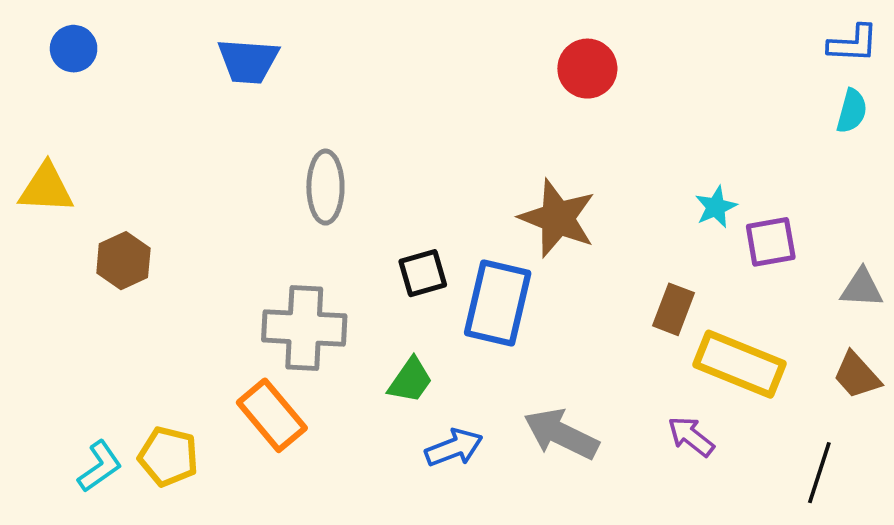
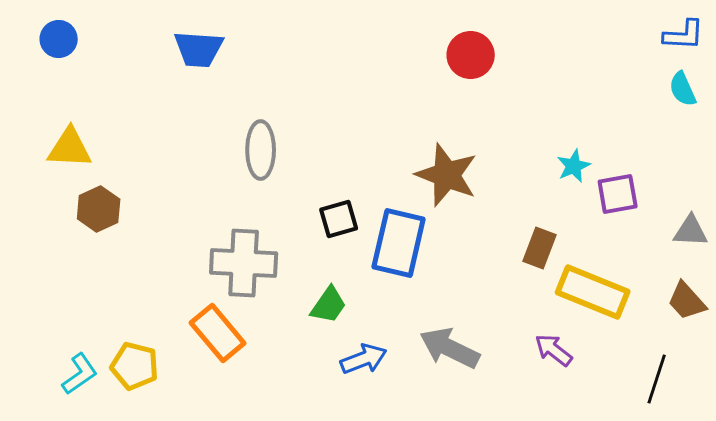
cyan semicircle: (852, 111) -> (683, 89), turned 141
yellow triangle: (46, 188) -> (70, 148), moved

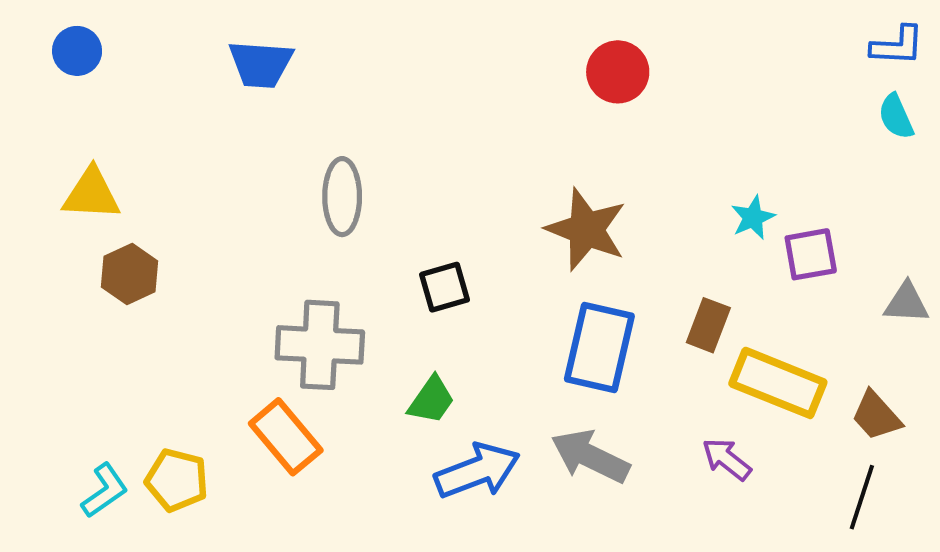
blue rectangle: (399, 243) -> (599, 348), moved
brown trapezoid: (687, 301) -> (876, 416), moved
blue arrow: (364, 359) -> (477, 471), size x1.4

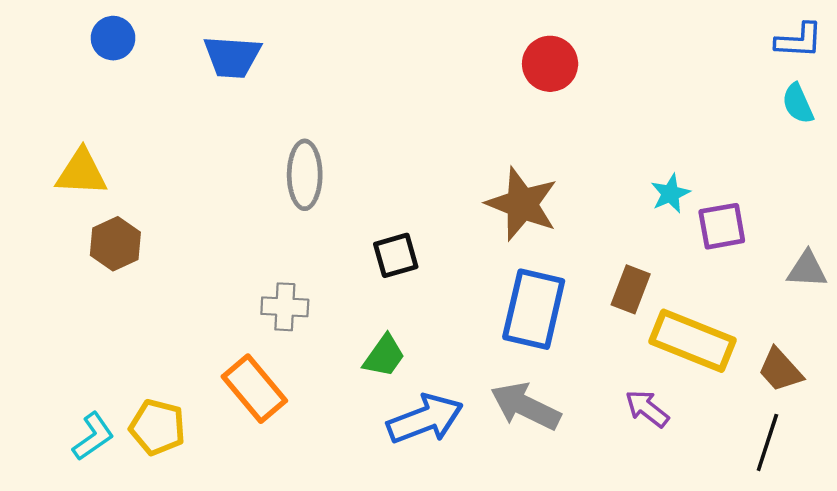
blue circle: (77, 51) -> (113, 38), moved
gray cross: (320, 345) -> (285, 307), size x0.6

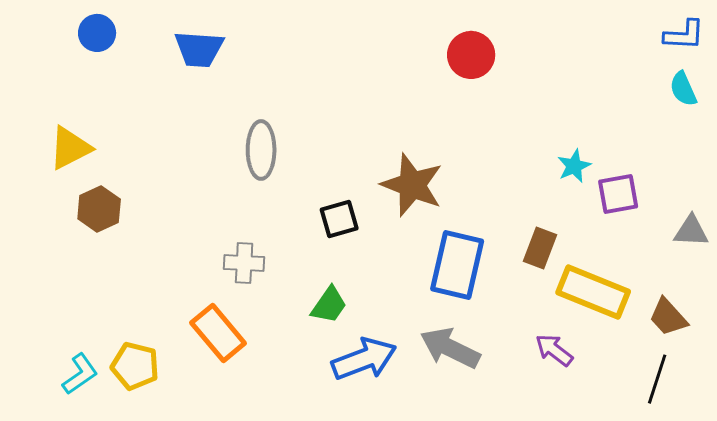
yellow triangle: (81, 172) -> (70, 148), turned -30
brown star: (522, 204) -> (412, 185), moved

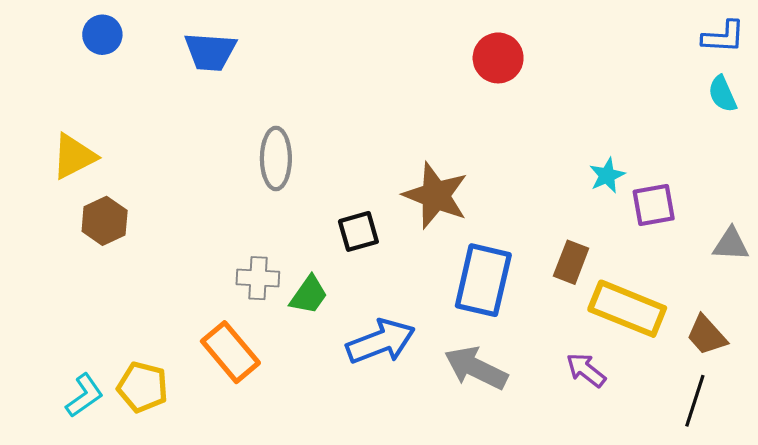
green trapezoid: (329, 305) -> (309, 295), moved
blue arrow: (364, 359) -> (381, 342), moved

